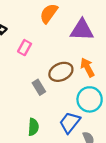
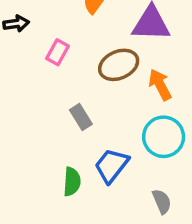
brown ellipse: (61, 72) -> (119, 65), moved
blue trapezoid: (70, 123) -> (111, 166), moved

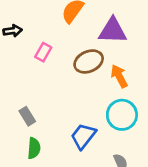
gray rectangle: (81, 117) -> (27, 116), moved
green semicircle: (72, 182) -> (34, 148), moved

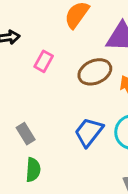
blue trapezoid: (83, 136) -> (89, 132), moved

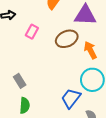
blue trapezoid: (89, 132) -> (71, 98), moved

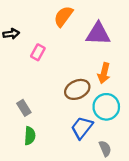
brown ellipse: (67, 39) -> (77, 89), moved
orange arrow: (90, 50) -> (104, 73), turned -138

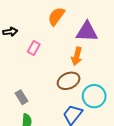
orange arrow: (104, 73) -> (77, 56), moved

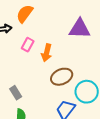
orange semicircle: (56, 16) -> (25, 14), moved
orange arrow: (77, 56) -> (47, 53), moved

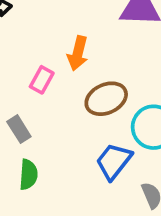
pink rectangle: (28, 45) -> (42, 80), moved

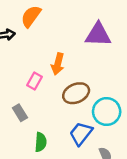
green semicircle: (28, 175) -> (41, 142), moved

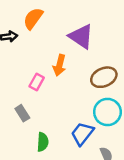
purple triangle: (98, 35) -> (81, 36), moved, turned 32
brown ellipse: (76, 93) -> (104, 77), moved

